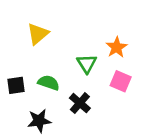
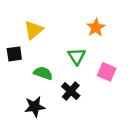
orange star: (117, 47) -> (96, 28), moved
black square: (16, 85) -> (14, 54), moved

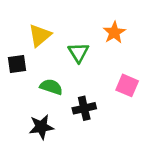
green triangle: (77, 56) -> (78, 53), moved
black cross: (71, 91) -> (84, 108), turned 36

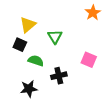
orange star: (114, 32) -> (93, 13), moved
black square: (17, 64) -> (20, 45), moved, turned 32

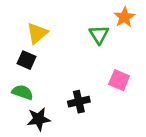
green triangle: (55, 37) -> (99, 35), moved
green semicircle: (36, 61) -> (22, 92), moved

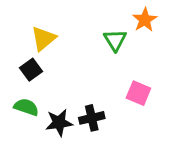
black square: (27, 60) -> (31, 70), turned 30
black star: (39, 119) -> (59, 123), moved

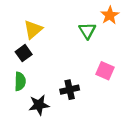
green semicircle: (26, 107) -> (20, 81), turned 72
black star: (59, 123) -> (39, 105), moved

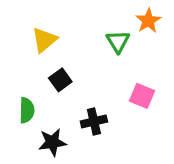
black square: (24, 53) -> (60, 80), moved

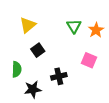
orange star: (148, 21) -> (96, 30), moved

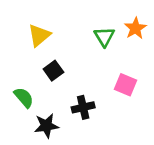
orange star: (96, 30) -> (135, 28), moved
green semicircle: (17, 69) -> (24, 97), turned -42

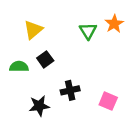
pink square: (125, 85) -> (108, 101), moved
green semicircle: (24, 97) -> (19, 67), moved, turned -48

